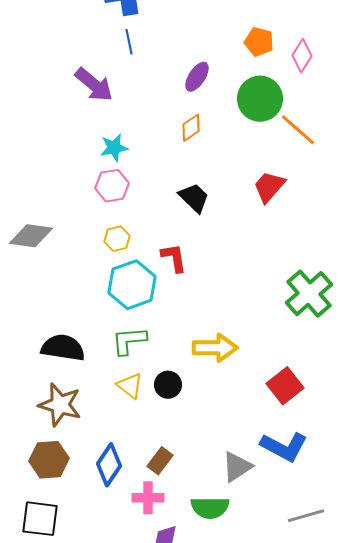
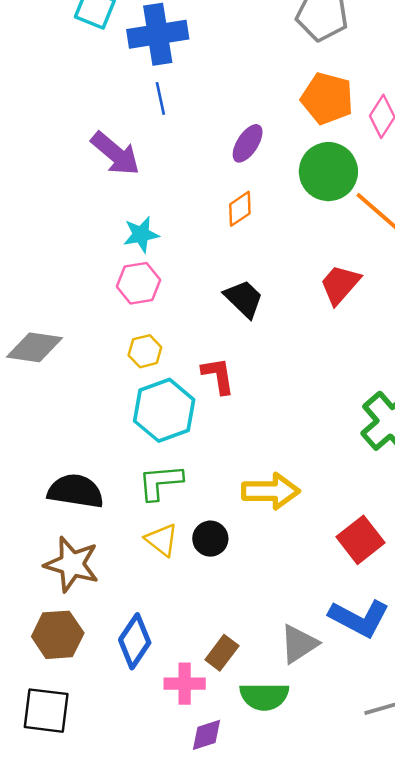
orange pentagon: (259, 42) -> (327, 98), size x1.4
brown rectangle: (160, 461) -> (222, 653), moved

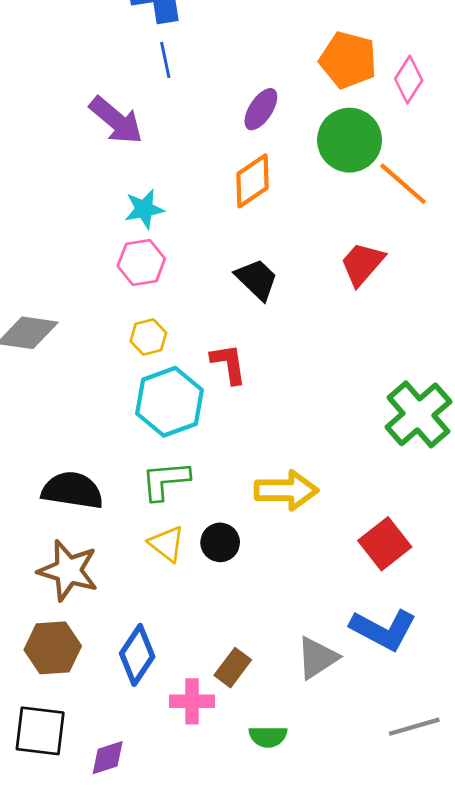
orange diamond: (240, 209) -> (252, 181), size x1.4
green semicircle: (264, 696) -> (268, 736), moved, size x0.7
purple diamond: (207, 735) -> (108, 758), moved

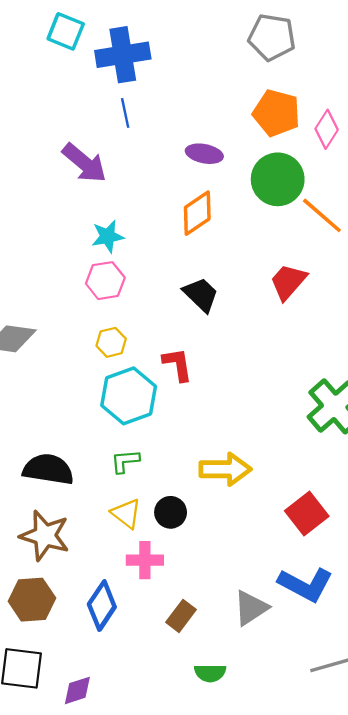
purple ellipse: (261, 109) -> (204, 154), turned 68
green L-shape: (165, 480) -> (125, 461), size x0.7
pink cross: (192, 701) -> (145, 560), moved

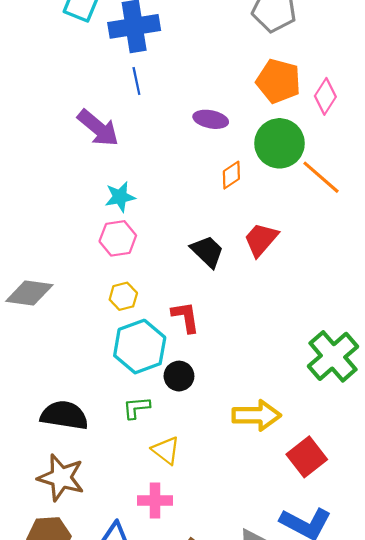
orange diamond: (197, 213) -> (231, 175), moved, size x0.7
red trapezoid: (288, 282) -> (261, 239), moved
yellow arrow: (225, 469) -> (257, 415), moved
black circle: (171, 512) -> (179, 376), moved
yellow triangle: (126, 513) -> (166, 450), moved

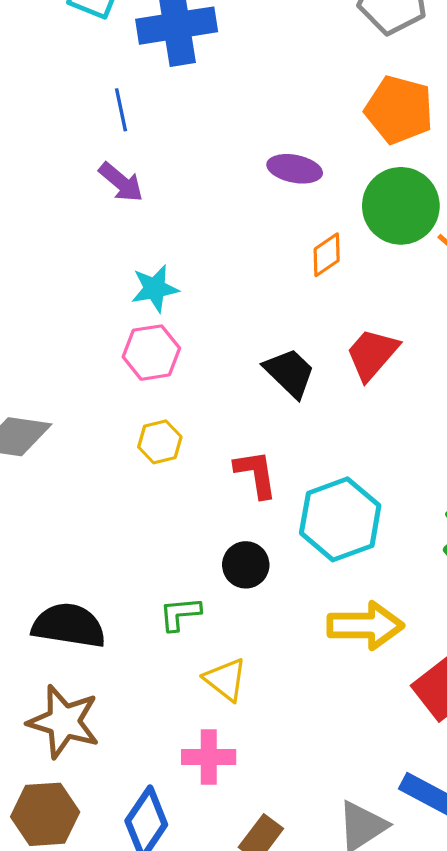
blue line: (136, 81) -> (121, 110), moved
purple arrow: (98, 128) -> (121, 182), size x0.7
cyan hexagon: (140, 347) -> (340, 519), moved

